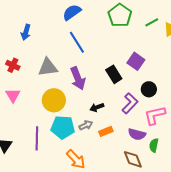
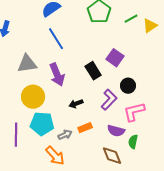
gray arrow: (86, 125) -> (65, 135), moved

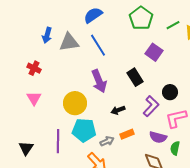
purple square: (115, 58) -> (154, 52), moved
gray triangle: (27, 64) -> (69, 42), moved

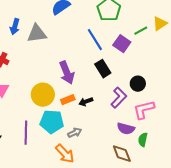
green line: (173, 25) -> (141, 31), moved
blue line: (98, 45) -> (95, 40), moved
orange rectangle: (127, 134) -> (68, 100), moved

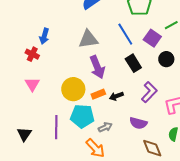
blue arrow: (15, 27) -> (44, 36), moved
gray triangle: (37, 34) -> (88, 39), moved
black circle: (138, 84) -> (166, 59), moved
purple semicircle: (126, 129) -> (138, 123), moved

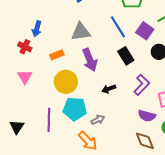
orange rectangle: (98, 94) -> (57, 55), moved
purple semicircle: (138, 123) -> (147, 116), moved

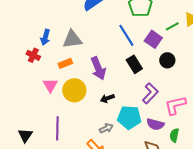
gray triangle: (81, 32) -> (72, 39), moved
pink triangle: (25, 77) -> (50, 85), moved
black arrow: (109, 89) -> (107, 98), moved
cyan pentagon: (75, 109) -> (129, 117), moved

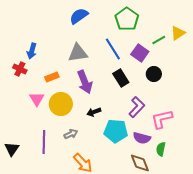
gray triangle: (72, 39) -> (78, 53), moved
gray arrow: (106, 128) -> (71, 134), moved

